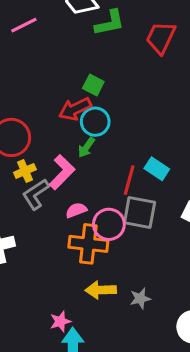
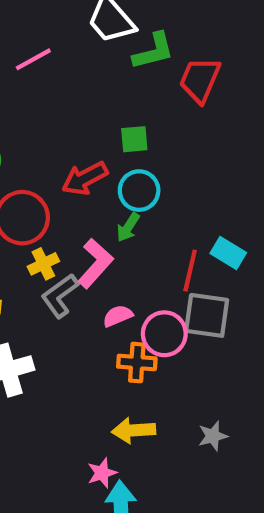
red trapezoid: (161, 38) -> (200, 80), moved
green square: (93, 85) -> (134, 139), turned -30
red arrow: (75, 109) -> (85, 178), moved
orange cross: (88, 244) -> (137, 363), size x0.7
yellow arrow: (101, 290) -> (134, 430), moved

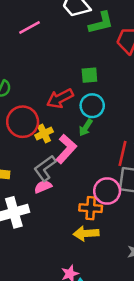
yellow cross: (43, 264) -> (44, 133), moved
pink semicircle: (118, 316) -> (43, 187), moved
yellow arrow: (134, 430) -> (86, 233), moved

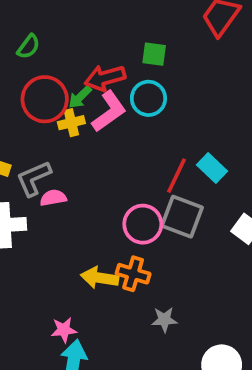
green arrow: (86, 128) -> (80, 97), moved
pink L-shape: (66, 149) -> (109, 111), moved
gray L-shape: (45, 168) -> (34, 178), moved
orange cross: (91, 208) -> (133, 274), moved

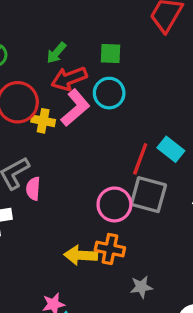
green arrow: (80, 97) -> (56, 53), moved
yellow cross: (71, 123) -> (43, 121), turned 30
pink semicircle: (53, 198) -> (33, 189), turned -70

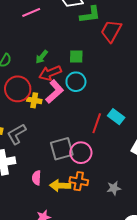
pink semicircle: (33, 189) -> (37, 178), moved
gray square: (148, 195) -> (62, 149), moved, turned -30
gray star: (141, 287) -> (114, 188), moved

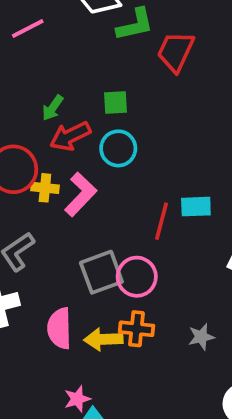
pink L-shape: (55, 92) -> (81, 194), moved
cyan rectangle: (116, 117) -> (196, 207), turned -35
pink semicircle: (37, 178) -> (59, 328), size x1.5

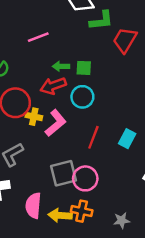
pink line: (28, 29) -> (38, 37), moved
green arrow: (53, 108) -> (61, 66), moved, turned 49
cyan rectangle: (196, 207) -> (127, 139), turned -66
red line: (161, 221) -> (93, 137), moved

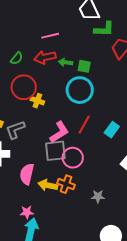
red arrow: (53, 86) -> (45, 57), moved
cyan circle: (82, 97) -> (80, 90), size x1.4
pink L-shape: (56, 123) -> (59, 132), moved

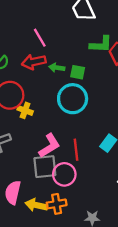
green L-shape: (104, 29) -> (101, 44), moved
pink line: (50, 36) -> (40, 38), turned 72
red line: (84, 125) -> (76, 150), moved, turned -36
orange cross: (66, 184) -> (57, 204), turned -30

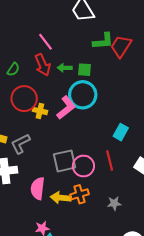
red arrow: (34, 62) -> (43, 65), turned -95
pink L-shape: (49, 146) -> (66, 108), moved
red line: (76, 150) -> (110, 160), moved

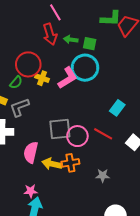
green semicircle: (13, 69) -> (16, 82), moved
red line: (110, 160) -> (103, 134), turned -54

